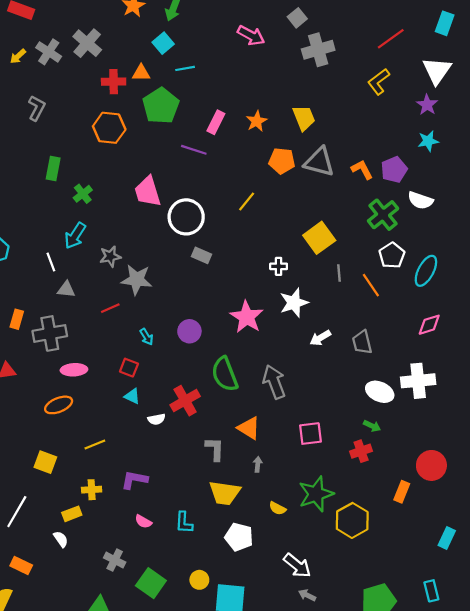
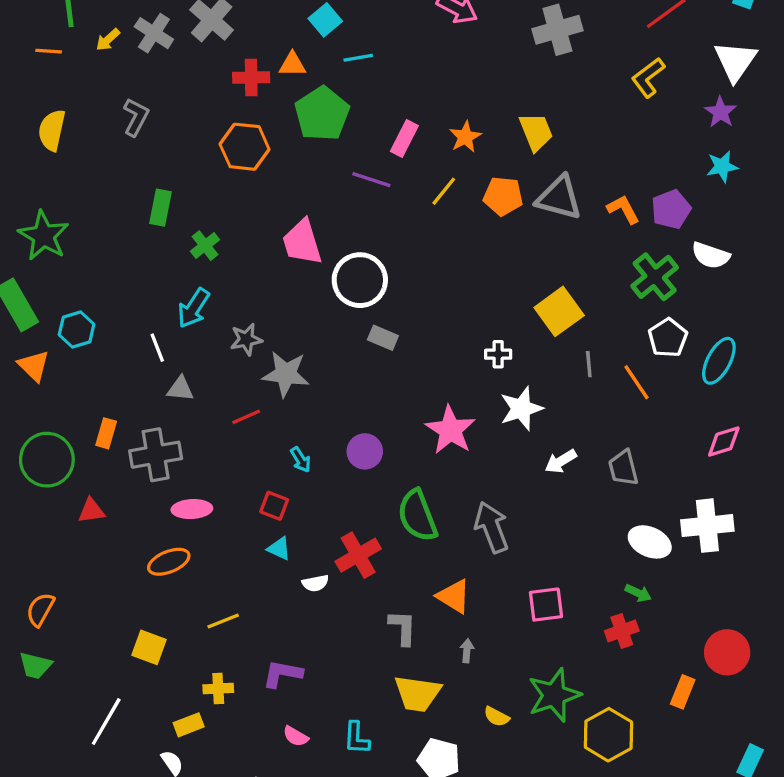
yellow line: (247, 201) -> (444, 191), moved

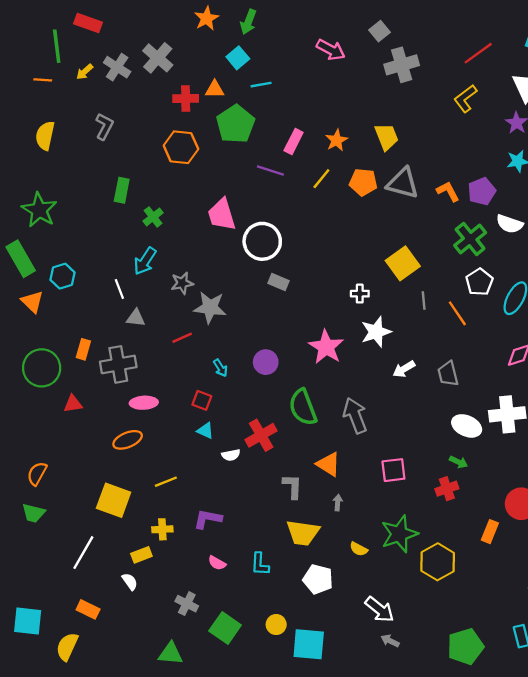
yellow square: (149, 647) -> (114, 500), size x1.4

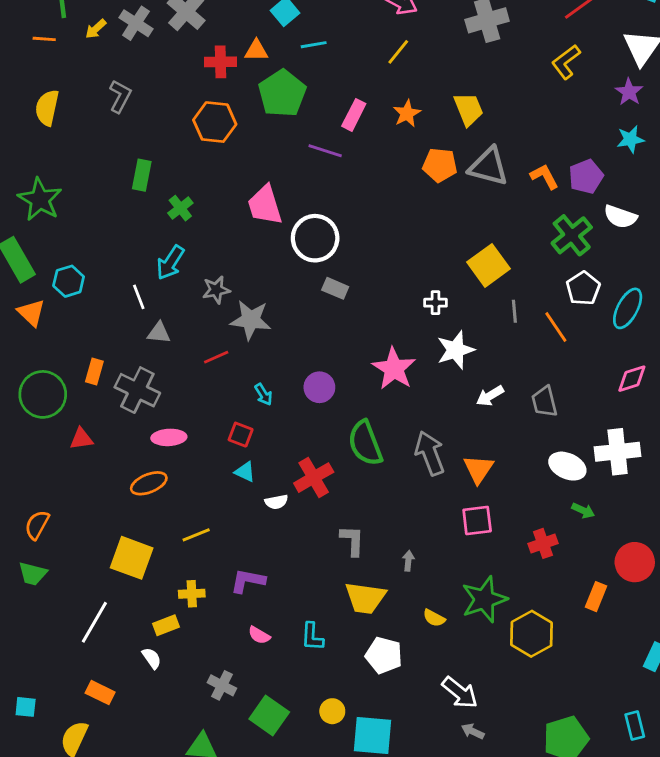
yellow line: (321, 179) -> (398, 52), moved
gray cross: (118, 364) -> (137, 390), turned 36
green arrow: (458, 462) -> (583, 511), moved
orange triangle: (328, 464) -> (479, 469), moved, turned 32
cyan square: (28, 621) -> (26, 707), size x0.6

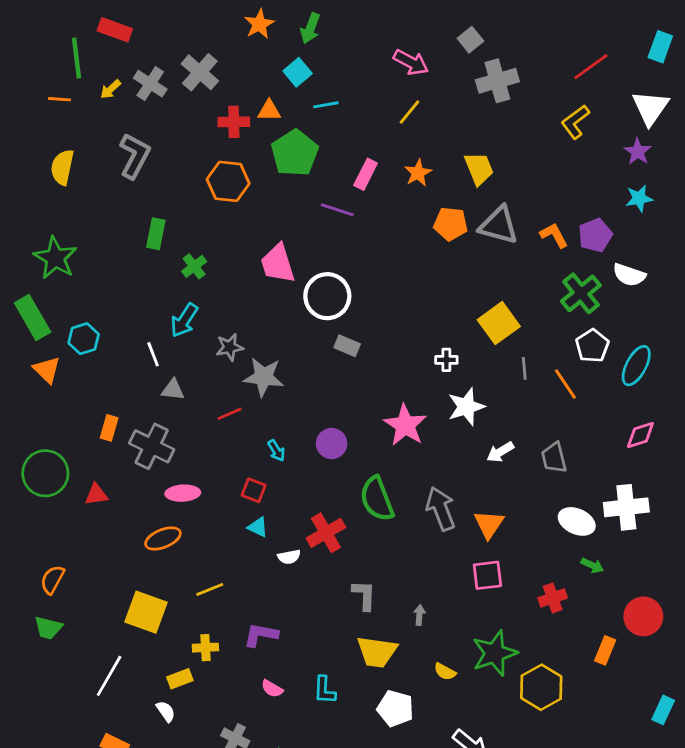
gray L-shape: (120, 96) -> (135, 156), size x1.4
green circle: (43, 394) -> (45, 473), moved

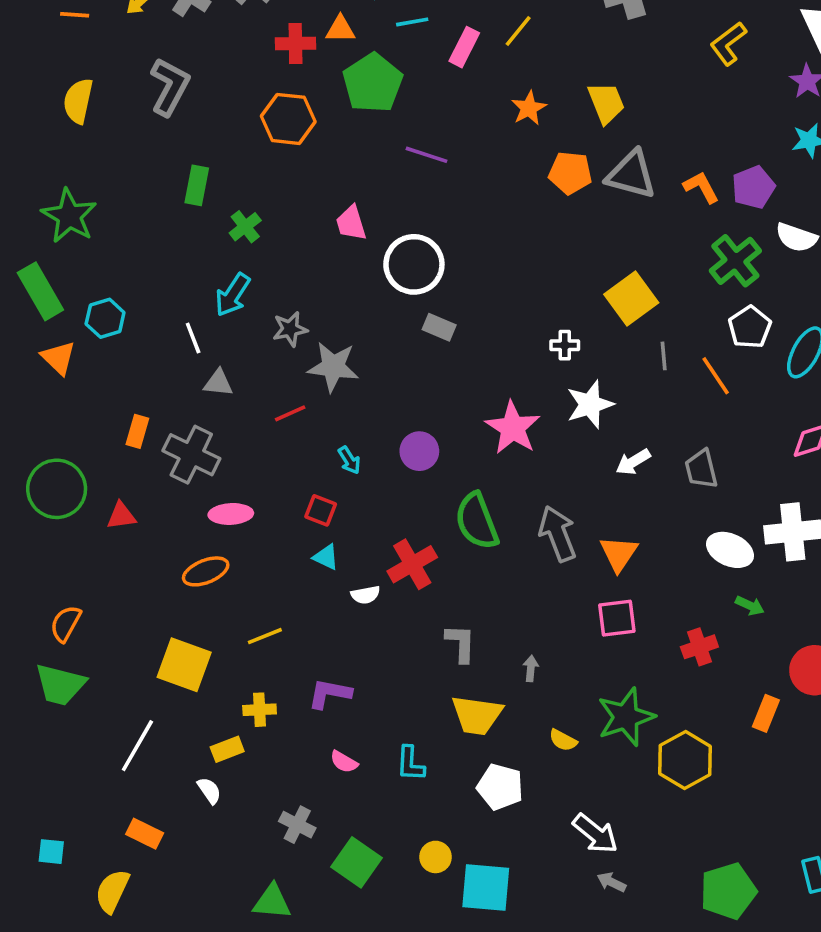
pink rectangle: (366, 174) -> (464, 47), moved
pink trapezoid: (278, 264) -> (351, 223), size x0.7
green trapezoid: (48, 628) -> (60, 685), size x1.4

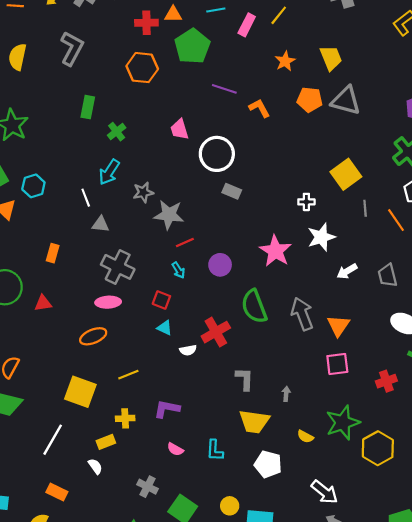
orange L-shape: (701, 187) -> (259, 108), moved
red line: (290, 413) -> (185, 242), moved
gray cross: (191, 455) -> (118, 267), moved

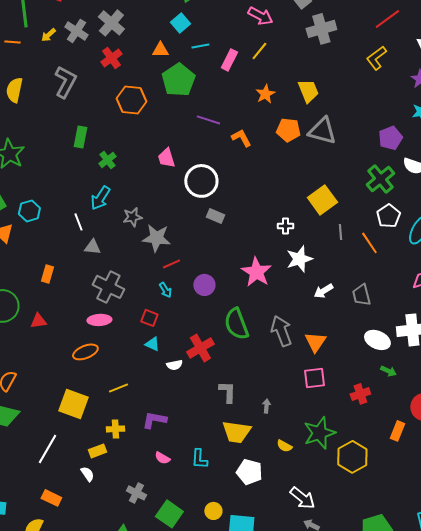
red cross: (146, 23) -> (111, 58), moved, turned -35

